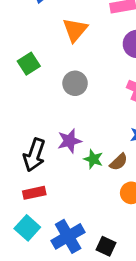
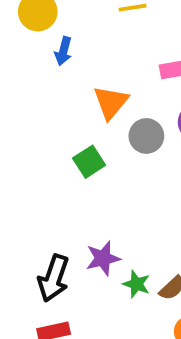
green square: (29, 64) -> (89, 162), moved
gray circle: (75, 83) -> (146, 136), moved

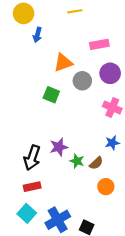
orange triangle: (111, 102) -> (63, 63), turned 30
green square: (89, 162) -> (51, 95), turned -35

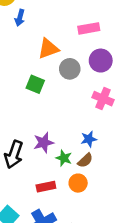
blue star: (112, 143) -> (89, 139), moved
red rectangle: (32, 187) -> (46, 187), moved
orange circle: (106, 187) -> (78, 183), moved

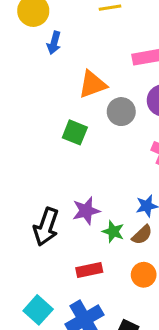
orange circle: (78, 183) -> (144, 275), moved

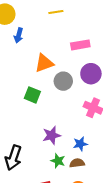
purple star: (86, 211) -> (52, 135), moved
brown semicircle: (142, 235) -> (77, 163), turned -144

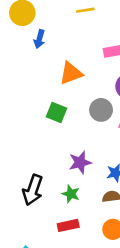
gray circle: (63, 81) -> (101, 110), moved
green star: (58, 161) -> (71, 194), moved

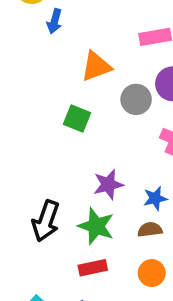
gray circle: (101, 110) -> (136, 99), moved
green star: (71, 194) -> (96, 226), size x1.5

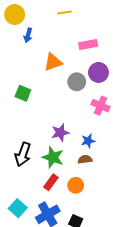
green square: (77, 119) -> (23, 93), moved
red rectangle: (93, 268) -> (51, 182), turned -42
orange circle: (152, 273) -> (76, 185), moved

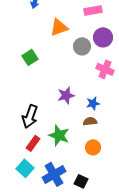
green square: (23, 93) -> (30, 57), turned 35
green star: (53, 157) -> (59, 135), moved
red rectangle: (51, 182) -> (33, 143), moved
orange circle: (76, 185) -> (93, 147), moved

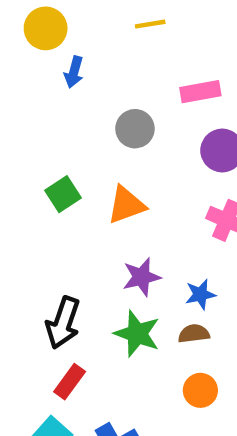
orange triangle: (59, 27) -> (126, 205), moved
gray circle: (82, 46) -> (135, 129), moved
green star: (59, 135) -> (137, 334), moved

